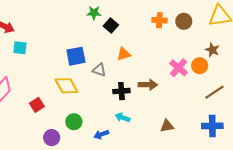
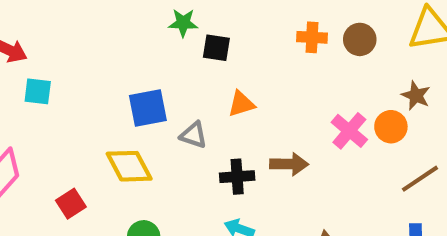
black square: (111, 26) -> (216, 48), turned -32

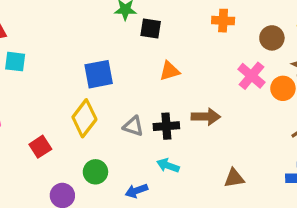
brown circle: (360, 39) -> (272, 38), moved
pink cross: (349, 131) -> (251, 76), moved
gray triangle: (194, 135) -> (133, 126), moved
yellow diamond: (129, 166) -> (84, 118), turned 66

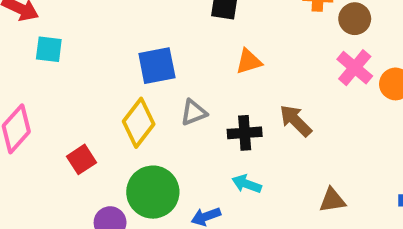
brown circle: (272, 38) -> (355, 19), moved
brown arrow: (206, 117) -> (296, 121), turned -136
gray triangle: (133, 126) -> (194, 113), moved, turned -40
green circle: (95, 172) -> (153, 192), size x1.6

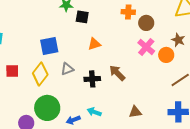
red square: (81, 159) -> (12, 71), moved, turned 32
cyan arrow: (247, 184) -> (94, 112), moved

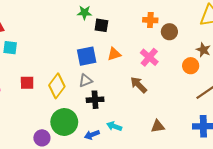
blue square: (49, 46) -> (87, 56), moved
pink cross: (146, 47) -> (149, 57), moved
black cross: (92, 79) -> (95, 100), moved

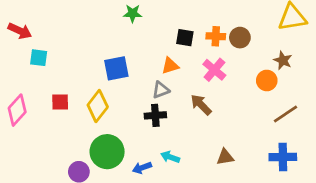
orange cross: (150, 20) -> (216, 36), moved
black square: (101, 25) -> (185, 38), moved
blue square: (87, 56) -> (116, 68), moved
gray triangle: (86, 81) -> (161, 90), moved
black cross: (95, 100) -> (155, 115), moved

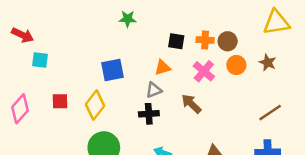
orange circle: (267, 81) -> (236, 65), moved

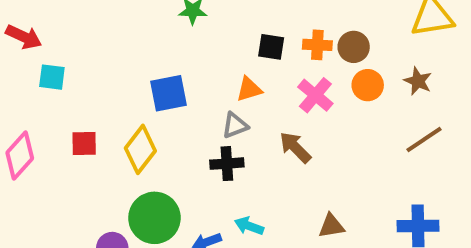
brown line: (270, 113) -> (424, 139), moved

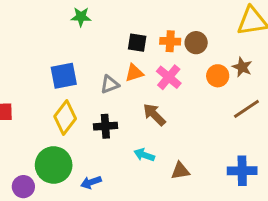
orange circle: (368, 85) -> (218, 76), moved
orange triangle: (249, 89) -> (134, 73), moved
gray triangle: (235, 125) -> (110, 84), moved
yellow diamond: (140, 149) -> (65, 118), moved
cyan arrow: (249, 226) -> (144, 155), moved

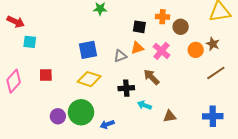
orange cross: (170, 41) -> (162, 17), moved
yellow diamond: (65, 118) -> (89, 79), turned 70
black cross: (105, 126) -> (126, 88), moved
purple circle: (23, 187) -> (58, 116), moved

